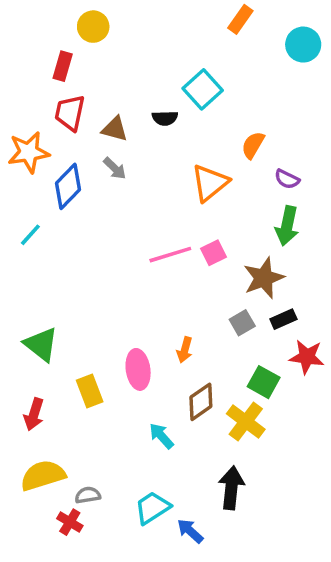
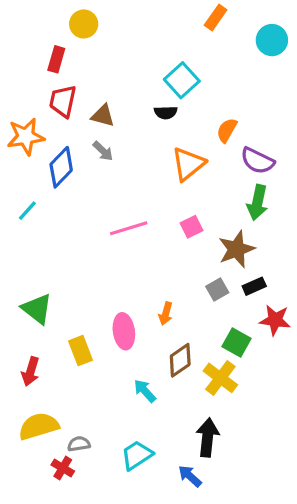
black semicircle: (165, 118) -> (166, 112), moved
purple semicircle: (287, 179) -> (257, 161), size x1.5
pink line: (170, 255) -> (129, 228), moved
blue arrow: (190, 531) -> (190, 476), moved

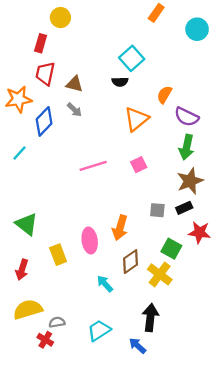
brown star: (237, 249) -> (190, 181), moved
gray square: (217, 289) -> (157, 210), turned 35
orange arrow: (166, 314) -> (120, 228), size x1.5

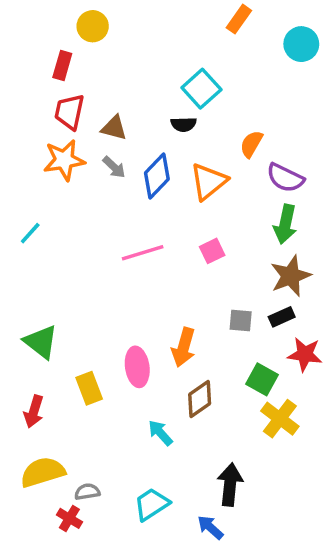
orange star: (18, 99) -> (64, 160), moved
blue diamond: (44, 121) -> (157, 176), moved
yellow cross: (160, 274) -> (280, 419), moved

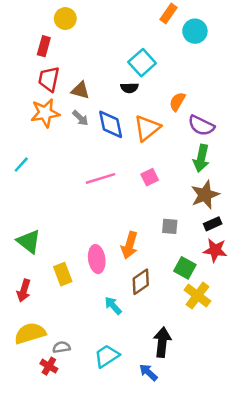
cyan circle: (301, 44) -> (195, 31), moved
blue diamond: (157, 176) -> (111, 124), turned -56
black rectangle: (282, 317) -> (213, 224), moved

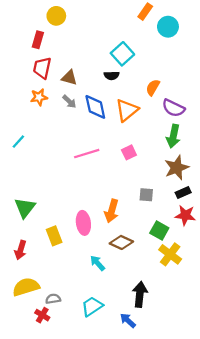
orange star: (45, 113) -> (39, 97), size x0.7
green triangle: (29, 241) -> (25, 208), turned 30
brown diamond: (141, 282) -> (121, 242), turned 60

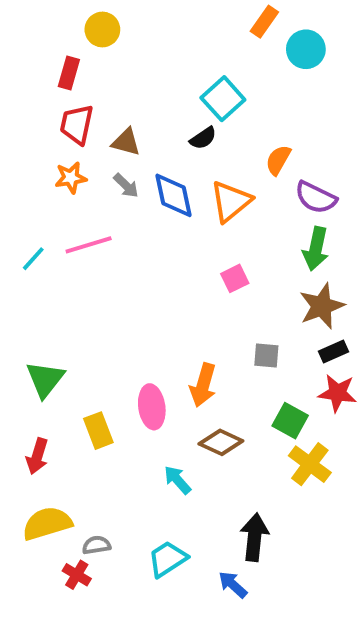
black semicircle: (112, 75) -> (203, 138), turned -32
pink line: (87, 154) -> (89, 245), moved

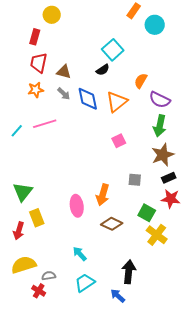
yellow rectangle: (98, 431) -> (37, 218), moved
cyan arrow: (177, 480) -> (80, 254), moved

